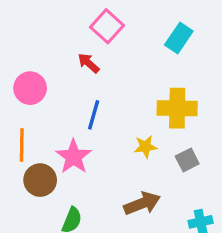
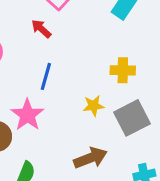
yellow cross: (177, 108) -> (123, 70), size x0.7
gray square: (187, 160) -> (132, 118), size x1.6

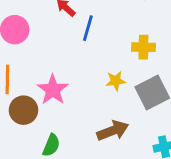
blue line: (46, 76) -> (88, 28), moved

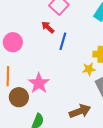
yellow star: (116, 81) -> (89, 69), moved

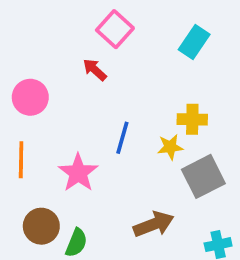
blue line: (63, 41) -> (122, 138), moved
brown circle: (19, 97) -> (41, 226), moved

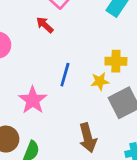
brown arrow: (154, 224) -> (88, 138), turned 96

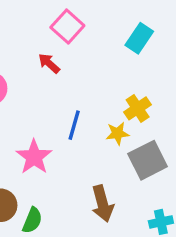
yellow cross: (116, 61) -> (138, 108), turned -35

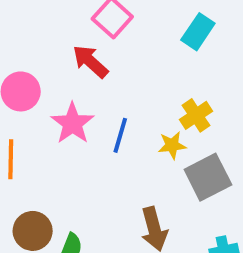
red arrow: (49, 63) -> (90, 62), size x1.4
pink star: (34, 157) -> (72, 123), moved

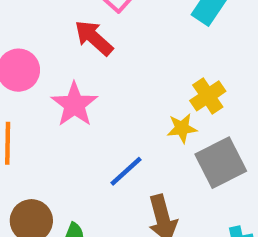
blue line: (120, 135) -> (126, 171), moved, turned 32

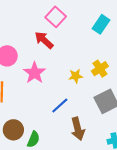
yellow star: (182, 128) -> (76, 76), moved

